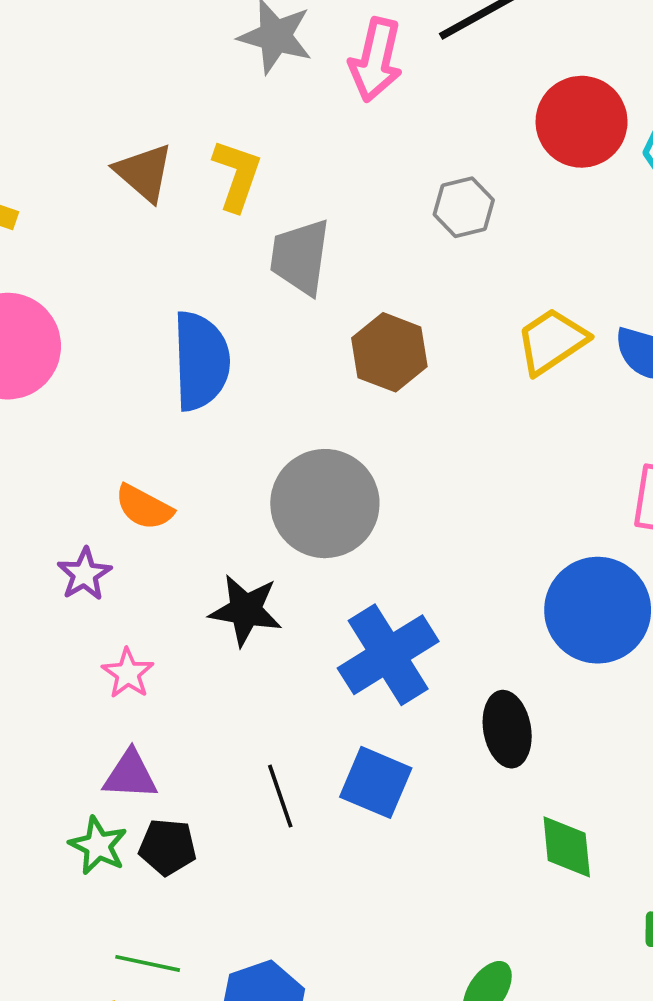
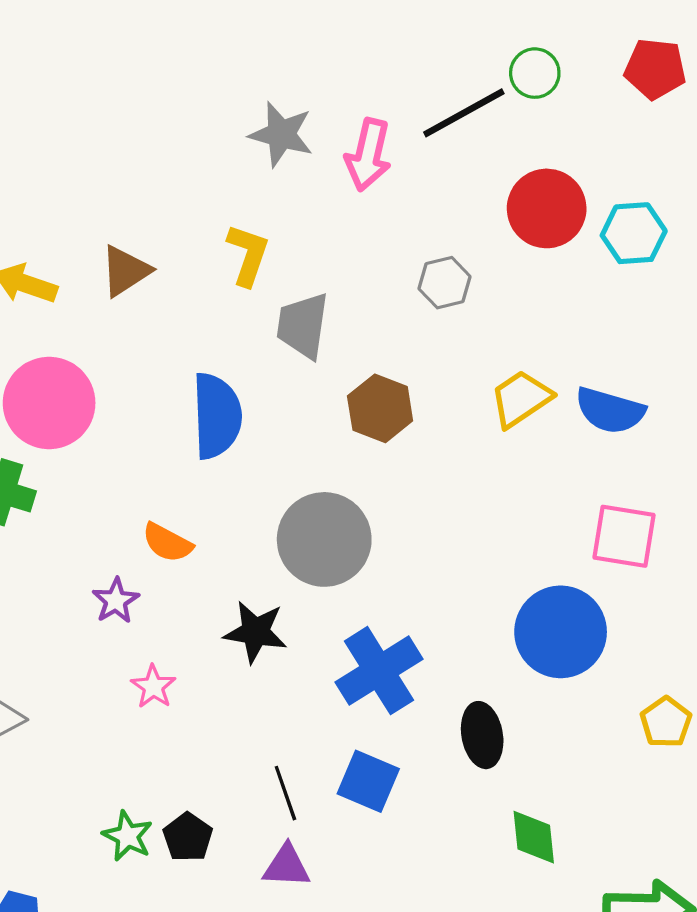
brown triangle: (144, 173) -> (125, 271), moved, turned 46
purple triangle: (130, 775) -> (287, 866), moved
black pentagon: (167, 847) -> (188, 837), turned 30

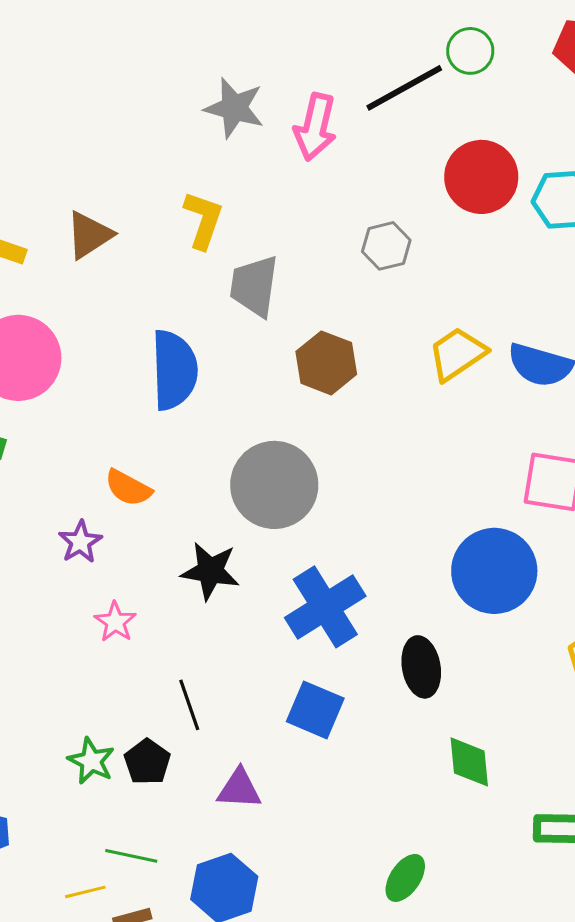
black line: (285, 793) -> (189, 705), moved

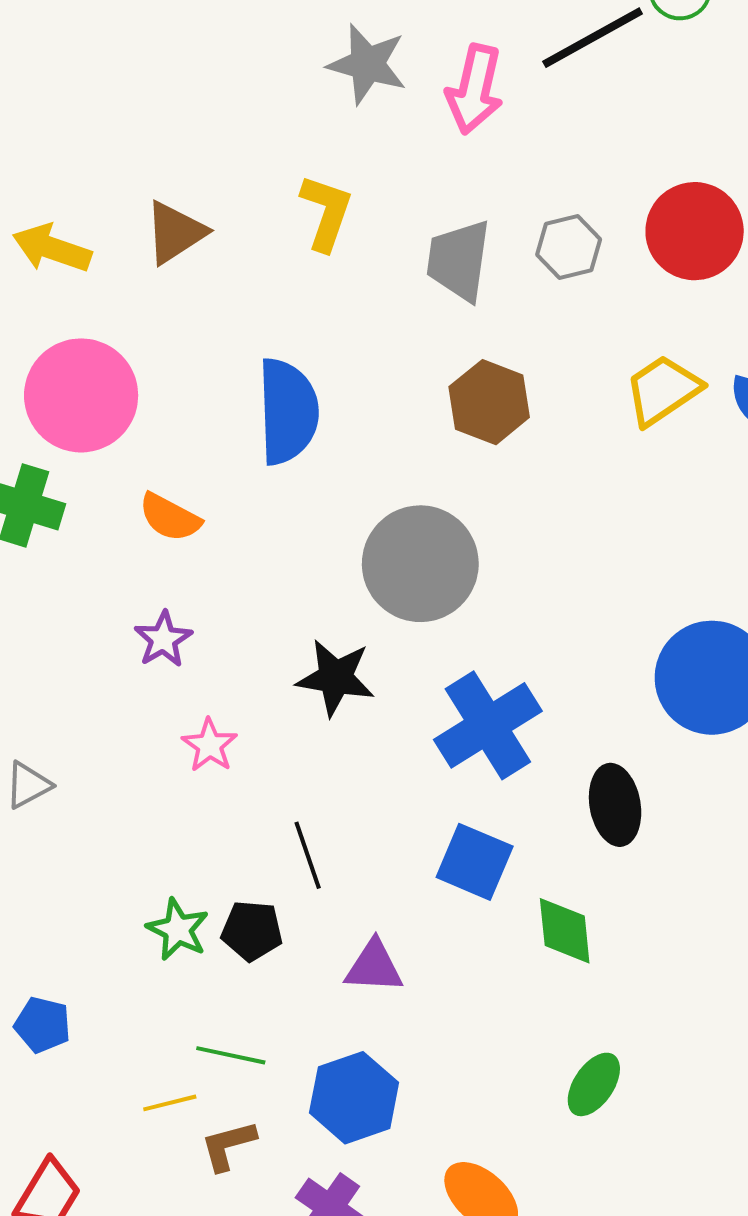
red circle: (481, 177) -> (695, 231), moved
gray trapezoid: (254, 286) -> (459, 260), moved
orange semicircle: (128, 488) -> (170, 517), moved
black pentagon: (147, 762) -> (252, 931), turned -30
green diamond: (469, 762) -> (565, 931), moved

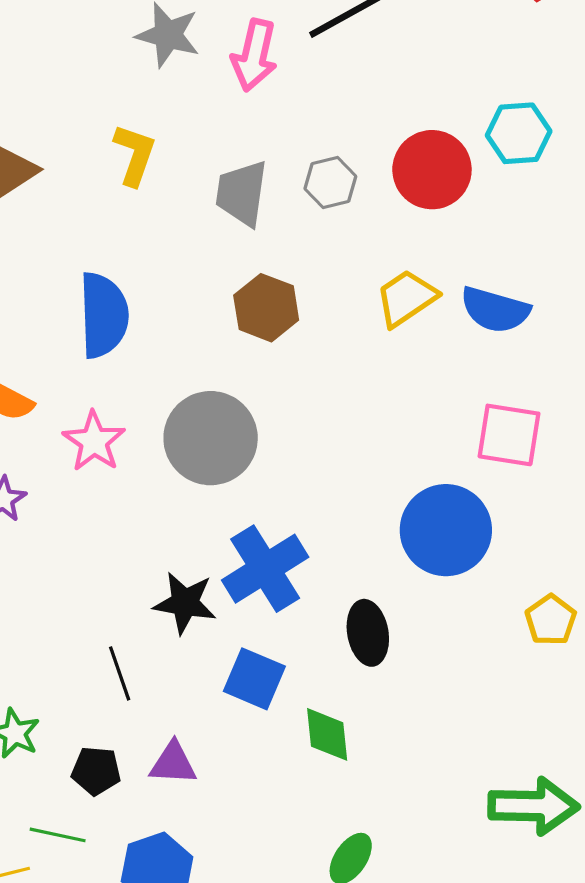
black star: (335, 678) -> (185, 603), moved
pink star: (210, 745) -> (94, 441), moved, size x1.4
black pentagon: (252, 931) -> (96, 771), moved

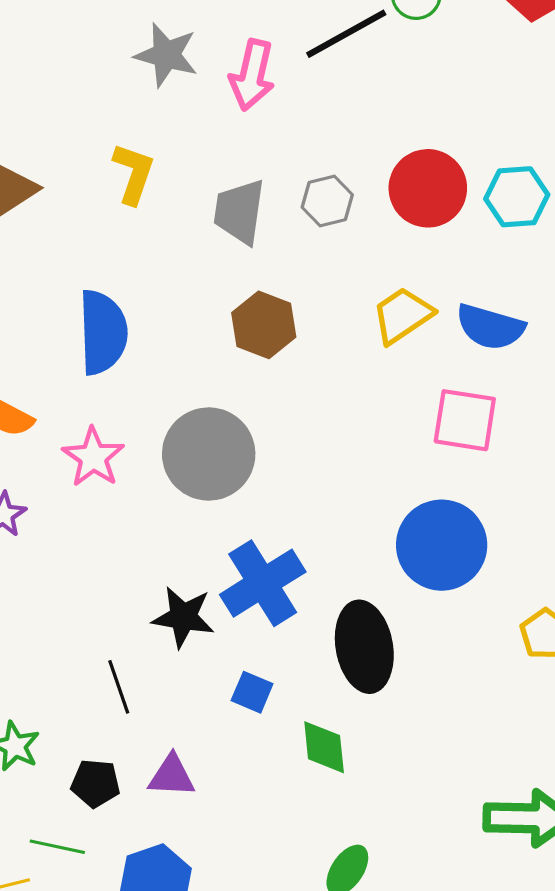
cyan hexagon: (519, 133) -> (517, 197), moved
pink square: (509, 435) -> (465, 420), moved
black ellipse: (368, 633) -> (364, 647), size x1.4
blue square: (254, 679) -> (252, 692), size x0.7

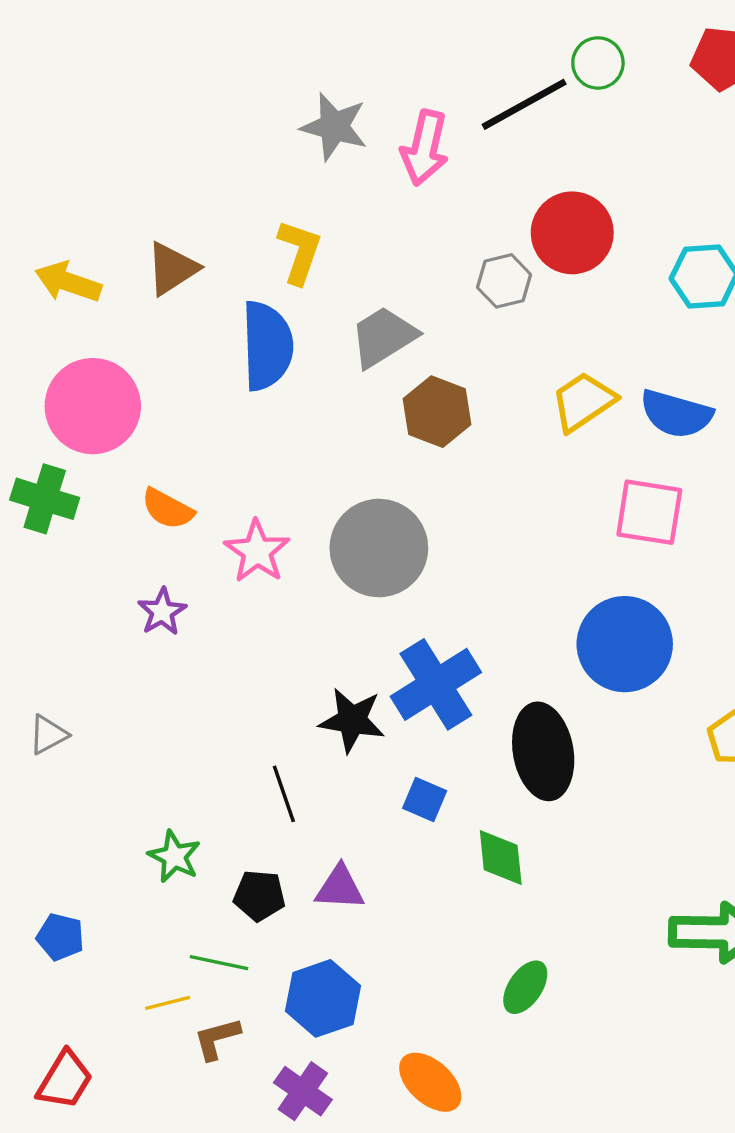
red circle: (428, 188) -> (572, 233), moved
gray trapezoid: (239, 212) -> (383, 337), moved, turned 50
blue semicircle: (103, 332) -> (267, 346), moved

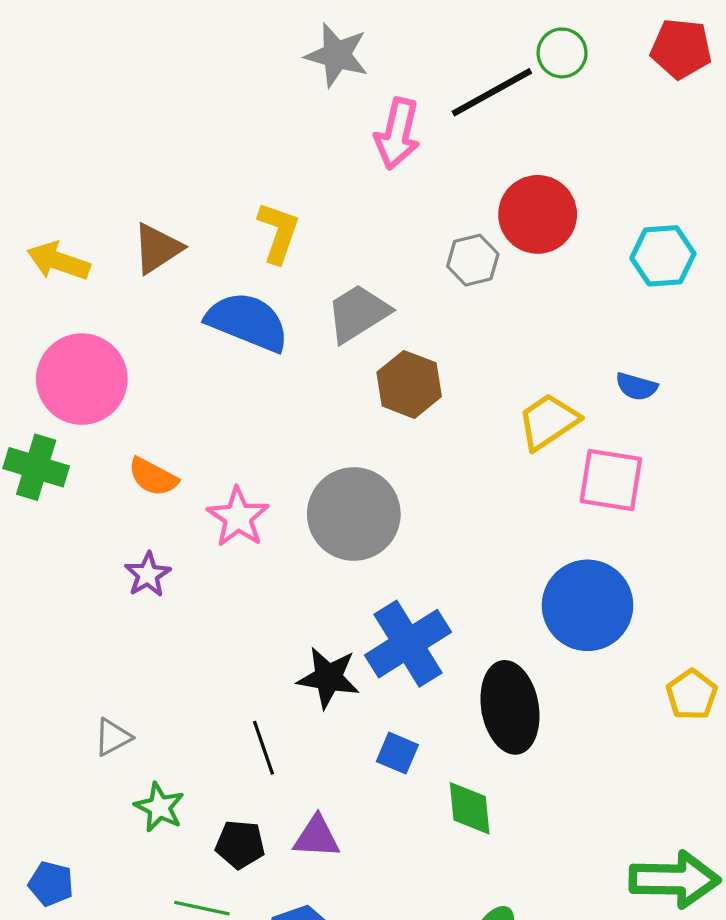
gray star: (334, 127) -> (337, 55), moved
blue semicircle: (267, 346) -> (248, 322), turned -66
yellow trapezoid: (583, 402) -> (548, 422), moved
blue semicircle: (676, 414) -> (636, 387), size x0.6
gray triangle: (48, 735) -> (113, 737), moved

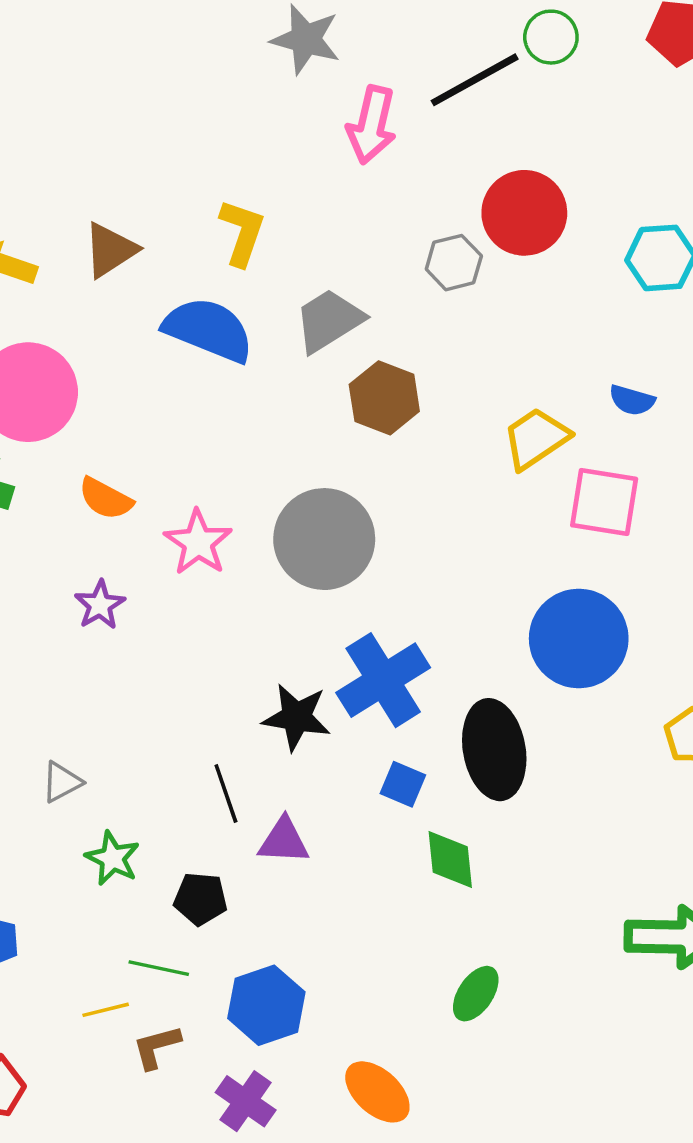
blue square: (397, 753) -> (403, 784), moved
purple triangle: (317, 837) -> (284, 841), moved

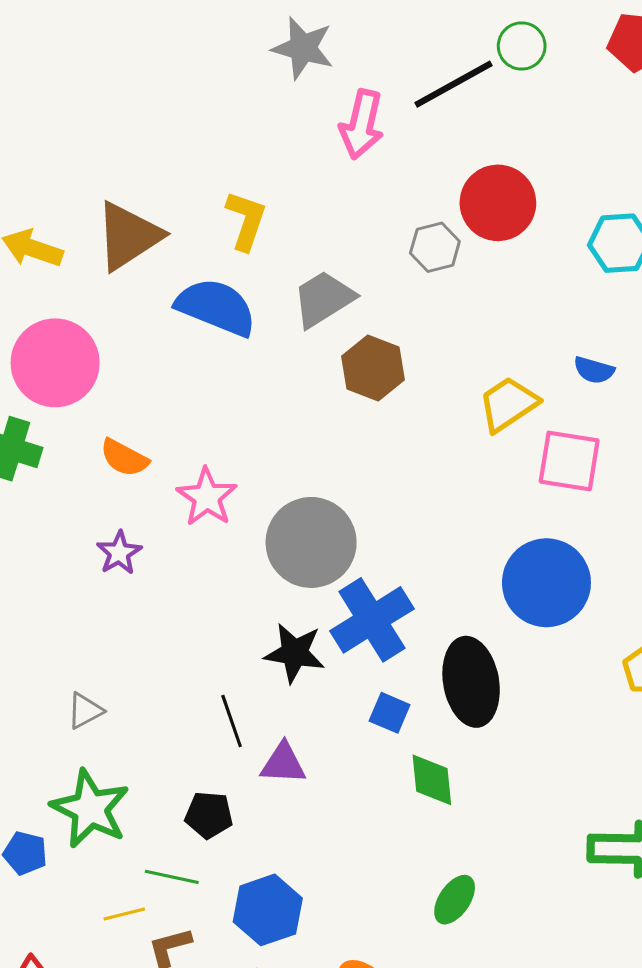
brown triangle: (110, 250) -> (128, 236), size x1.4
gray circle: (324, 539) -> (311, 542), moved
green star: (113, 858) -> (90, 809), moved, size x1.6

